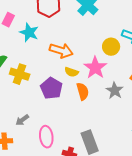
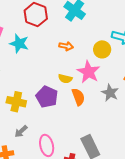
orange arrow: (61, 51) -> (66, 46), moved, size x0.6
yellow cross: (20, 74) -> (16, 102), moved

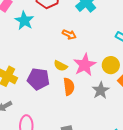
yellow circle: (102, 49) -> (111, 65), moved
purple pentagon: (47, 97) -> (38, 79), turned -30

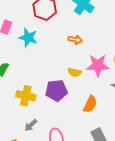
pink star: (85, 65) -> (98, 65), turned -30
orange semicircle: (69, 87) -> (90, 104), moved, turned 48

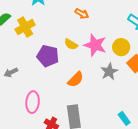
yellow cross: (26, 96) -> (25, 27), moved, turned 30
gray arrow: (31, 125) -> (11, 72), moved

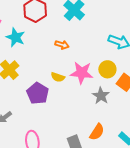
purple pentagon: (48, 56) -> (38, 93), turned 30
orange semicircle: (76, 79) -> (97, 132), moved

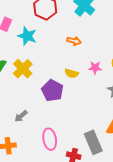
pink star: (82, 73) -> (95, 68), size x0.6

